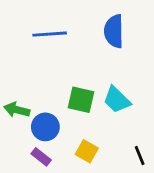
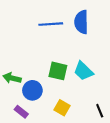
blue line: (50, 34) -> (51, 24), moved
purple rectangle: (41, 157) -> (21, 112), moved

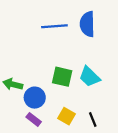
black line: (100, 111) -> (93, 119), moved
purple rectangle: (21, 112) -> (34, 119), moved

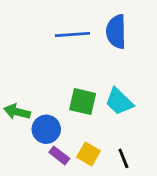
purple rectangle: (34, 119) -> (59, 155), moved

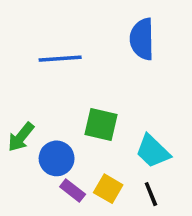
blue line: (72, 35) -> (60, 59), moved
cyan trapezoid: (119, 102) -> (153, 151), moved
green arrow: (17, 112) -> (21, 137), turned -65

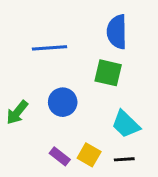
green square: (101, 125) -> (108, 73), moved
blue circle: (57, 158) -> (63, 102), moved
black line: (151, 194) -> (124, 159), turned -72

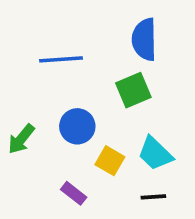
green square: (108, 73) -> (133, 90), turned -36
yellow square: (89, 155) -> (110, 161), moved

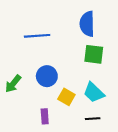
green square: (133, 90) -> (94, 54), moved, turned 30
purple rectangle: (74, 193) -> (45, 116), turned 48

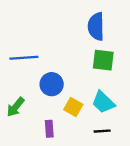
blue line: (37, 36) -> (24, 58), moved
green arrow: (13, 84) -> (16, 107), moved

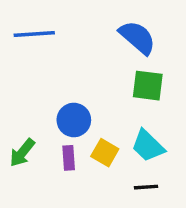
blue semicircle: (96, 26) -> (137, 37), turned 132
blue line: (24, 58) -> (34, 34), moved
purple rectangle: (49, 129) -> (69, 158), moved

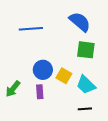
blue line: (34, 34) -> (31, 29), moved
yellow square: (105, 153) -> (64, 76), moved

